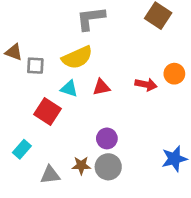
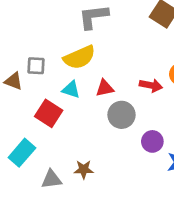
brown triangle: (14, 52) -> (14, 81), moved
purple circle: (107, 138) -> (152, 141), moved
cyan rectangle: (22, 149) -> (22, 153), size x1.4
gray circle: (108, 167) -> (122, 115), moved

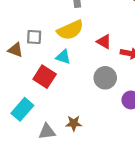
red triangle: (105, 88) -> (104, 42), moved, turned 42

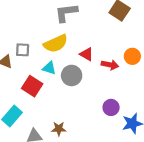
gray circle: (105, 78) -> (72, 75), moved

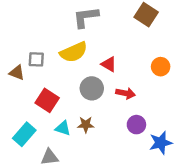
red arrow: (110, 65) -> (126, 93), moved
cyan triangle: (49, 68) -> (63, 128), moved
brown star: (59, 129) -> (86, 125), moved

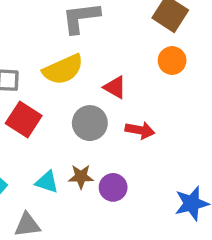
orange circle: (161, 67) -> (172, 61), moved
red square: (47, 100) -> (24, 119), moved
purple circle: (136, 125) -> (113, 187), moved

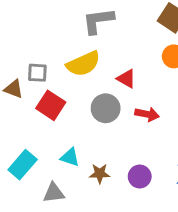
brown star: (81, 177) -> (100, 174), moved
purple circle: (113, 187) -> (140, 176), moved

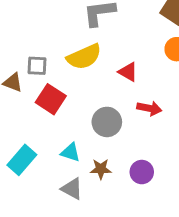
gray circle: (106, 108) -> (107, 122), moved
gray triangle: (54, 193) -> (72, 189), moved, turned 35

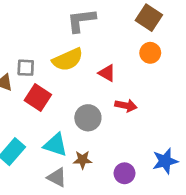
cyan triangle: (70, 152) -> (55, 145), size x1.4
purple circle: (142, 172) -> (125, 173), moved

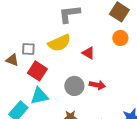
red arrow: (126, 106) -> (97, 85), moved
cyan triangle: (55, 145) -> (39, 96), moved, turned -30

